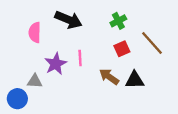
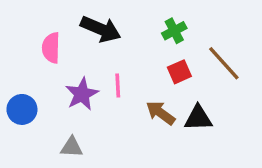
gray triangle: (35, 81) -> (72, 147), moved
blue circle: (17, 99) -> (22, 109), moved

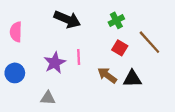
pink semicircle: (51, 48) -> (16, 32), moved
red square: (179, 72) -> (120, 48), turned -35

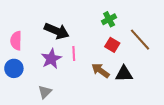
black arrow: (67, 19) -> (57, 31), moved
pink semicircle: (16, 32) -> (16, 41), moved
gray triangle: (48, 98) -> (45, 92), turned -48

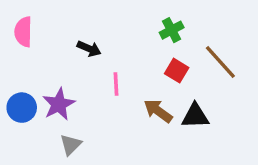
black arrow: (57, 31) -> (89, 49), size x0.6
pink semicircle: (16, 41) -> (23, 32), moved
purple star: (51, 59) -> (59, 104), moved

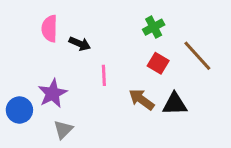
pink semicircle: (23, 32) -> (50, 29), moved
blue circle: (22, 108) -> (19, 110), moved

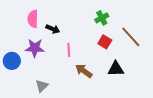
purple star: (53, 93) -> (35, 48), moved, turned 30
brown arrow: (142, 99) -> (84, 71), moved
blue circle: (19, 110) -> (12, 61), moved

